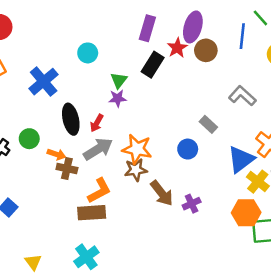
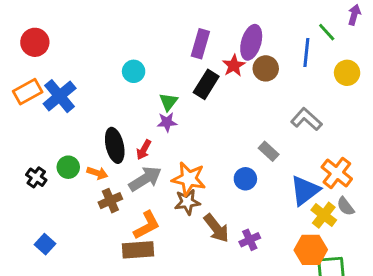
blue cross: (44, 82) -> (60, 96), moved
orange arrow: (57, 154) -> (97, 173), moved
brown cross: (67, 169) -> (110, 201), turned -36

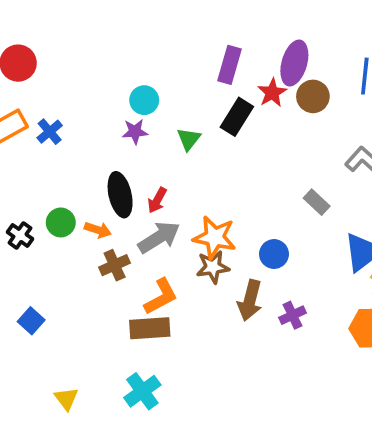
blue cross: (60, 96) -> (50, 132), size x0.6
purple star: (167, 122) -> (135, 132), moved
blue circle: (245, 179) -> (274, 254), moved
brown arrow: (216, 228) -> (250, 300), turned 52

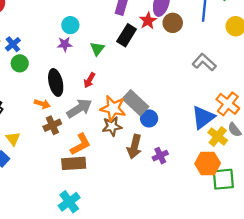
red arrow: (157, 200) -> (89, 80), moved
gray rectangle: (317, 202) -> (136, 103), moved, size x1.6
green circle: (61, 222) -> (20, 63), moved
yellow triangle: (66, 399) -> (13, 139), moved

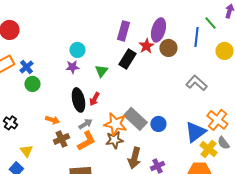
black ellipse: (56, 82) -> (78, 100), moved
gray arrow: (79, 108) -> (85, 124), size x0.6
blue circle: (149, 118) -> (158, 124), moved
orange L-shape: (80, 144) -> (86, 141), moved

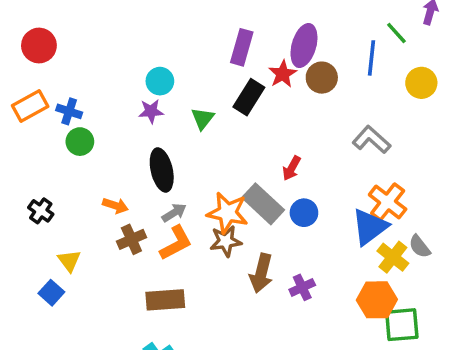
blue cross: (26, 67) -> (69, 111), turned -32
red arrow: (94, 99) -> (292, 168), moved
orange cross: (217, 120) -> (388, 202), moved

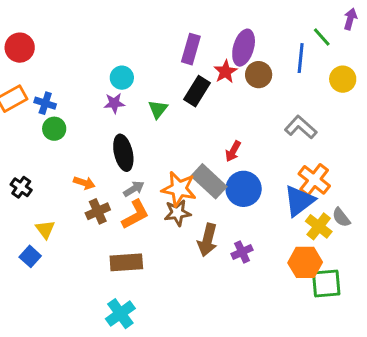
blue circle: (304, 213) -> (244, 189), size x1.5

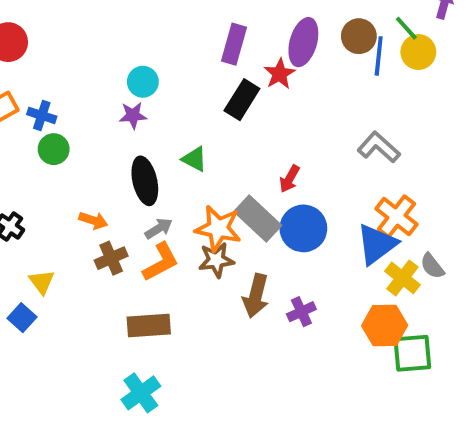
brown circle: (259, 75) -> (359, 36), moved
yellow circle: (343, 79) -> (418, 52), moved
green triangle: (158, 109) -> (194, 159), moved, turned -40

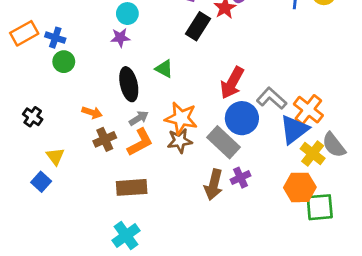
gray L-shape: (379, 147) -> (272, 98), moved
red arrow: (290, 179) -> (232, 83), size x1.6
gray rectangle: (258, 218) -> (224, 142), moved
gray semicircle: (432, 266) -> (334, 145), size x1.4
brown arrow: (256, 296) -> (214, 185), moved

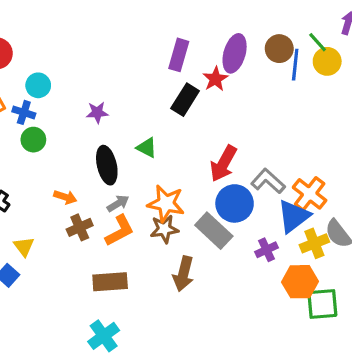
cyan circle: (127, 14) -> (38, 85), moved
yellow cross: (313, 154) -> (314, 243), turned 30
purple cross: (241, 178) -> (266, 250), moved
brown arrow: (214, 185) -> (183, 274), moved

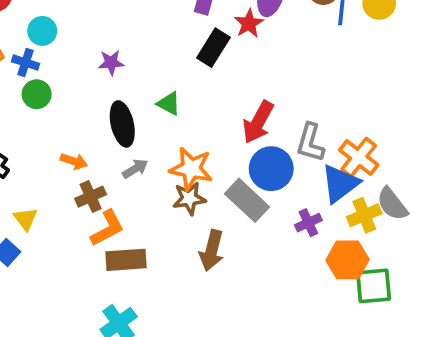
gray L-shape: (268, 181) -> (310, 143), turned -116
orange L-shape: (120, 231) -> (107, 228), moved

